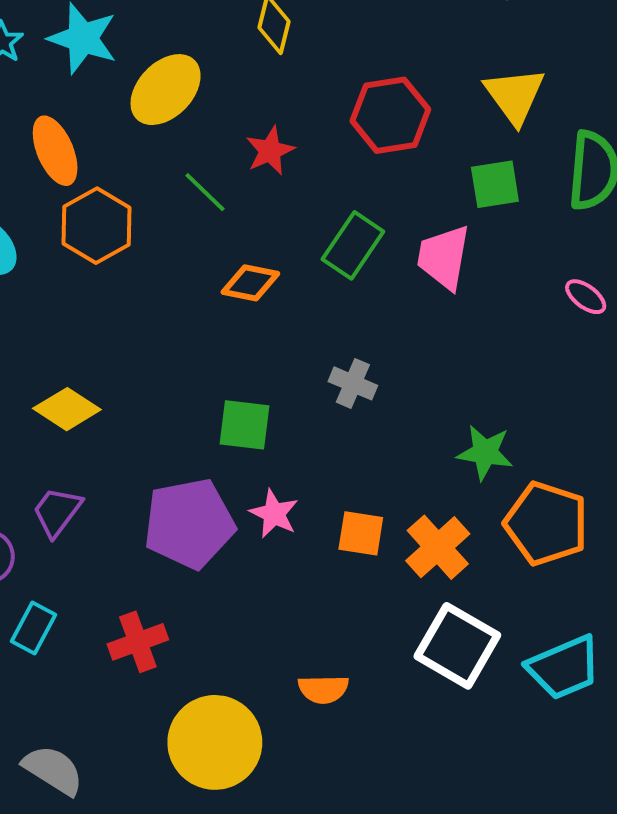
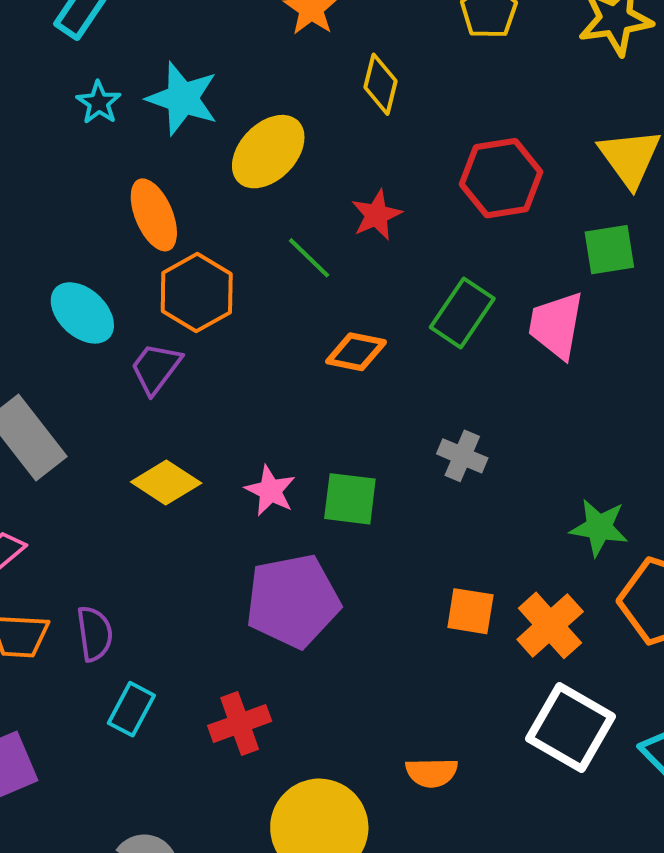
purple trapezoid: (57, 512) -> (156, 368), moved
pink star: (274, 514) -> (270, 491), moved

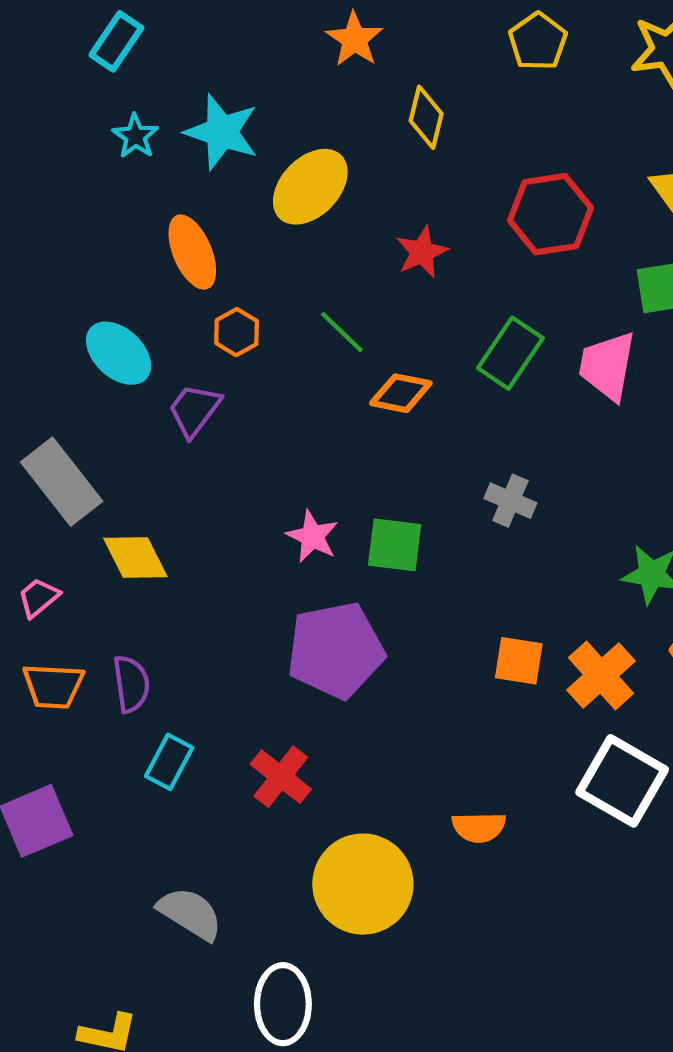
green line: (309, 258) -> (342, 332), moved
orange hexagon: (197, 293) -> (237, 332), size x0.6
yellow diamond: (166, 482) -> (135, 558), moved, turned 30
red cross: (240, 723) -> (281, 777), turned -32

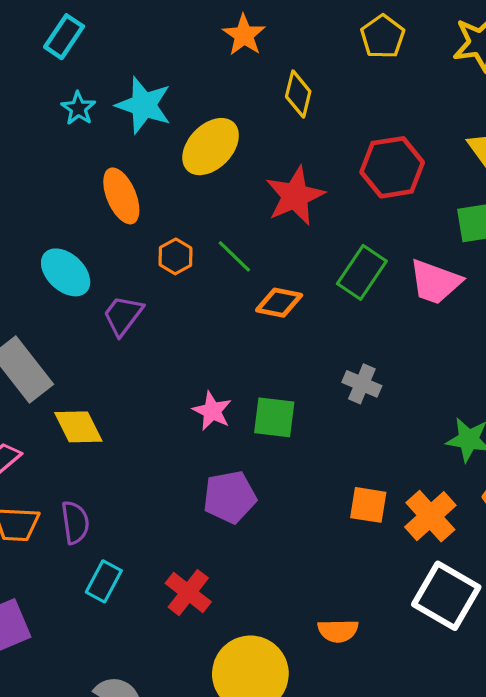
red star: (422, 252) -> (295, 196), size x1.5
orange hexagon: (237, 332) -> (176, 256), moved
pink trapezoid: (607, 366) -> (435, 282), turned -80
purple pentagon: (336, 650) -> (230, 497), size x0.7

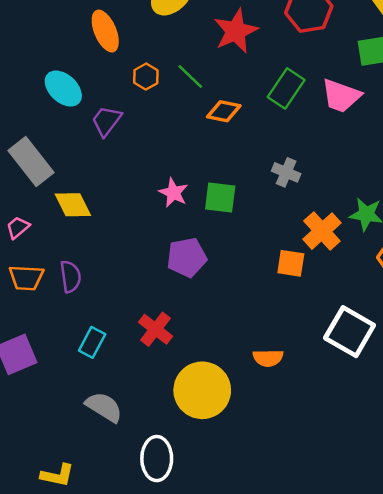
orange cross: (430, 516) -> (322, 231), moved
cyan rectangle: (104, 581) -> (92, 342), moved

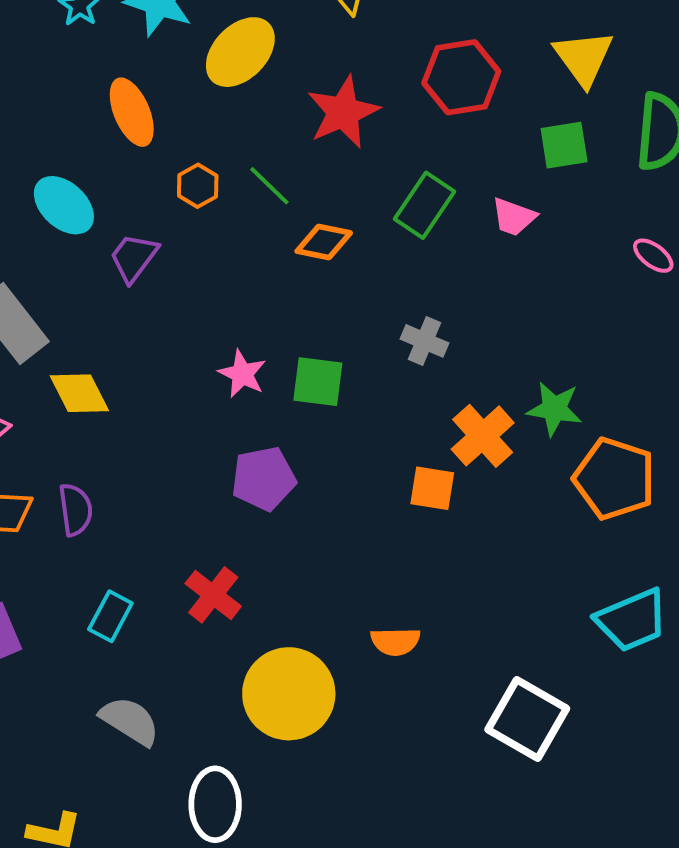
pink trapezoid: (341, 96) -> (514, 217), size x0.7
white square: (350, 332) -> (527, 719), moved

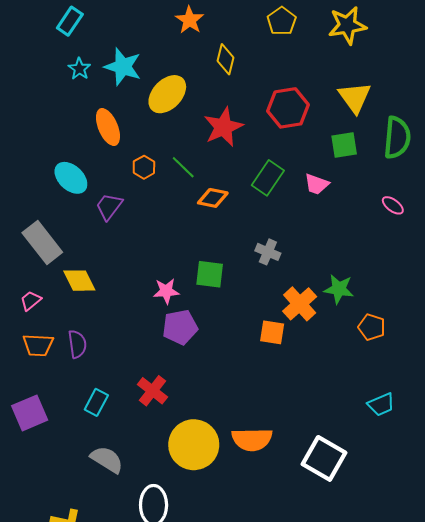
pink star: (242, 374) -> (166, 291), moved, turned -30
orange pentagon: (614, 479) -> (372, 327), size x0.6
cyan trapezoid: (632, 620) -> (381, 404), size x0.7
orange semicircle: (395, 641) -> (252, 439), moved, size x1.5

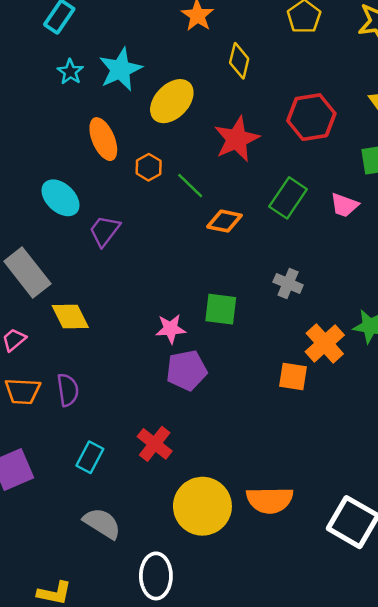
cyan star: (123, 67) -> (120, 69), turned 30
orange hexagon: (144, 167) -> (149, 167), moved

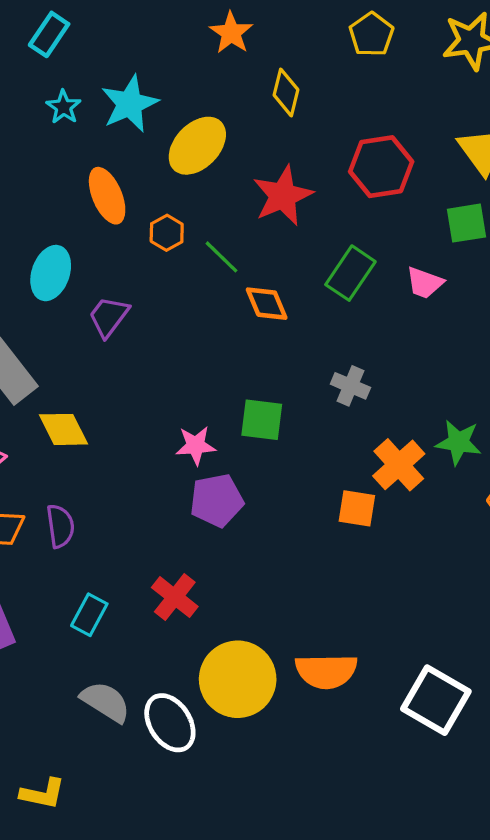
cyan ellipse: (60, 198) -> (51, 273), turned 66
orange diamond: (224, 221) -> (267, 304), turned 56
white ellipse: (156, 576) -> (170, 723), moved, turned -33

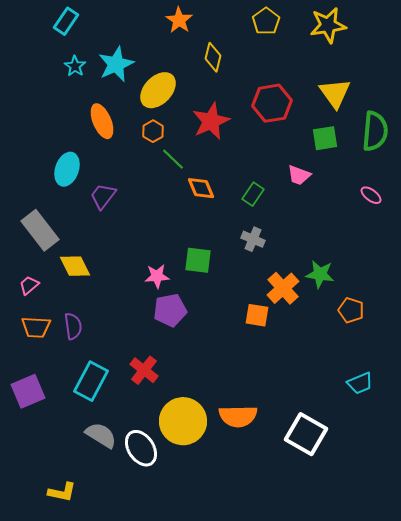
orange hexagon: (167, 233) -> (153, 131), moved
green rectangle: (350, 273) -> (253, 194), moved, size x0.7
cyan rectangle: (89, 615) -> (91, 381), size x1.5

